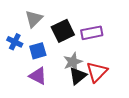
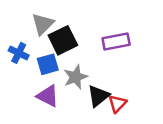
black square: (63, 31) -> (63, 40), moved
gray star: (73, 62) -> (76, 77), moved
red triangle: (97, 72) -> (117, 104), moved, size x0.7

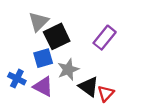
purple rectangle: (116, 42) -> (105, 38), turned -40
blue cross: (19, 53) -> (17, 79), moved
black triangle: (98, 96) -> (89, 87), turned -45

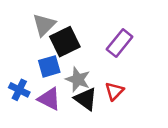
gray star: (68, 69) -> (78, 79), turned -30
black triangle: (89, 87) -> (86, 99), moved
red triangle: (106, 93) -> (114, 91), moved

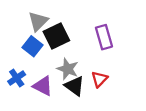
purple rectangle: (120, 43) -> (104, 37), turned -55
blue square: (49, 66) -> (33, 46), moved, turned -36
blue cross: (19, 90) -> (17, 78), turned 30

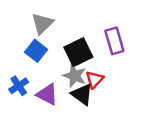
black square: (56, 36) -> (78, 52), moved
red triangle: (99, 79) -> (95, 79), moved

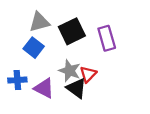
gray triangle: (42, 23) -> (39, 22), turned 30
black square: (78, 52) -> (72, 31), moved
blue cross: (19, 86) -> (17, 80), turned 30

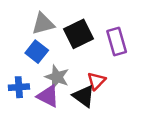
gray star: (70, 71) -> (57, 77), moved

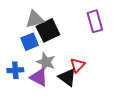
black square: (79, 34) -> (48, 30), moved
purple rectangle: (117, 41) -> (95, 21), moved
blue square: (37, 52) -> (30, 42), turned 30

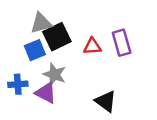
purple rectangle: (95, 21) -> (122, 43), moved
red triangle: (78, 65) -> (92, 46), moved, turned 42
black triangle: (67, 77) -> (106, 101), moved

